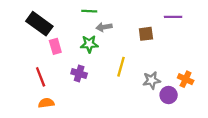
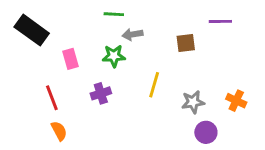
black rectangle: (39, 24) -> (32, 30), moved
purple cross: (79, 73) -> (101, 93), turned -35
purple circle: (169, 95) -> (206, 132), moved
orange semicircle: (46, 103) -> (59, 131), turned 70

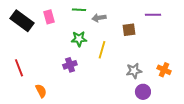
gray arrow: (132, 34) -> (99, 18), moved
pink rectangle: (71, 59) -> (49, 17), moved
yellow line: (154, 85) -> (102, 50), moved
red line: (52, 98) -> (19, 68), moved

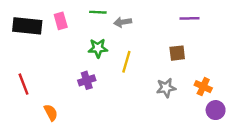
black rectangle: (22, 21) -> (27, 26), turned -30
brown square: (129, 30) -> (177, 53), moved
purple circle: (143, 92) -> (216, 110), moved

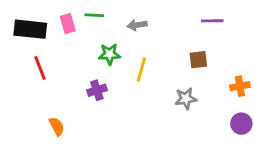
green line: (98, 12) -> (94, 15), moved
red line: (24, 84) -> (40, 68), moved
orange cross: (203, 87) -> (240, 86), moved, turned -35

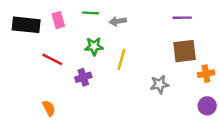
green line: (94, 15) -> (90, 13), moved
brown square: (198, 60) -> (185, 51), moved, size x1.5
red line: (40, 68) -> (52, 59), moved, turned -42

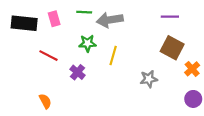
gray arrow: (118, 21) -> (110, 20), size x1.6
brown square: (185, 51) -> (172, 48), turned 35
orange cross: (206, 74) -> (192, 69), turned -32
purple cross: (83, 77) -> (78, 72), turned -32

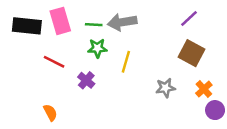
green line: (84, 12) -> (94, 25), moved
purple line: (170, 17) -> (189, 18), turned -42
pink rectangle: (54, 19) -> (60, 21), size x1.5
orange cross: (192, 69) -> (204, 89), moved

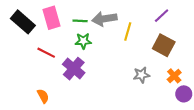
black rectangle: (27, 26) -> (23, 22), turned 35
yellow line: (126, 62) -> (128, 31), moved
purple cross: (86, 80) -> (74, 69), size x1.5

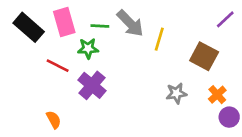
purple line: (162, 16) -> (225, 19), moved
gray arrow: (104, 19) -> (130, 23), turned -125
green star: (83, 41) -> (88, 48), moved

